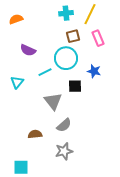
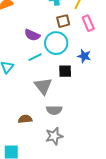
purple semicircle: (28, 50) -> (32, 35), moved
gray semicircle: (64, 125) -> (54, 110), turned 42

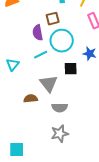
brown square: (63, 21) -> (53, 19), moved
purple semicircle: (32, 35) -> (38, 33), turned 56
brown semicircle: (25, 119) -> (31, 99), moved

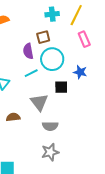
brown semicircle: (31, 99) -> (13, 117), moved

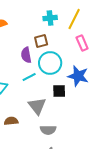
blue star: (80, 72) -> (78, 76), size x1.5

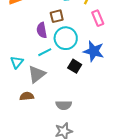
black square: (59, 91) -> (75, 66), turned 32
gray triangle: (37, 106) -> (37, 74), moved, turned 30

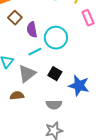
brown square: (57, 16) -> (15, 18), moved, turned -32
blue star: (94, 51) -> (79, 86), moved
black square: (75, 66) -> (55, 74), moved

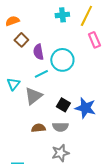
black square: (55, 74) -> (63, 105), moved
brown semicircle: (17, 96) -> (38, 128), moved

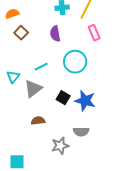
purple semicircle: (38, 52) -> (55, 34), moved
cyan circle: (62, 60) -> (75, 62), moved
gray semicircle: (60, 127) -> (81, 132), moved

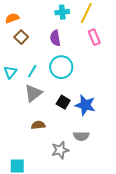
cyan circle: (75, 62) -> (61, 67), moved
cyan line: (41, 67) -> (32, 71), moved, turned -32
cyan triangle: (13, 77) -> (10, 72), moved

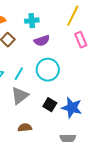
cyan cross: (62, 12) -> (32, 21), moved
purple semicircle: (55, 38) -> (42, 41), turned -98

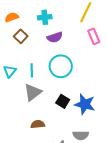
cyan line: (19, 74) -> (32, 70), turned -32

